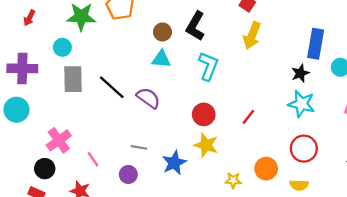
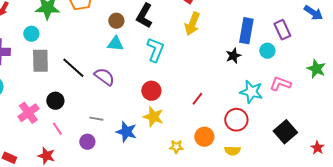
cyan star: (301, 104) -> (251, 92), moved
red line: (248, 117) -> (197, 99), moved
blue star: (174, 163) -> (126, 132), turned -30
black circle: (45, 169) -> (55, 101), moved

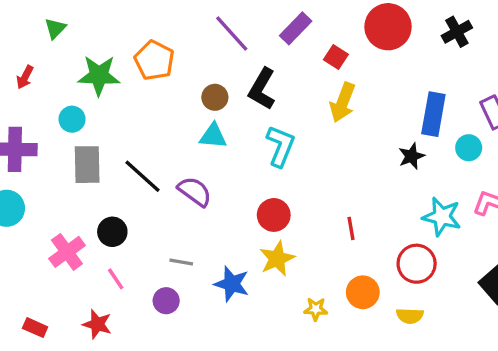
red line: (197, 99) -> (351, 228), turned -48
yellow star: (153, 117) -> (277, 259), turned 30

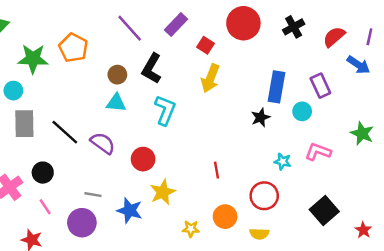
red circle: (274, 215) -> (143, 159), moved
cyan star: (442, 217) -> (283, 162), size x0.6
purple circle: (166, 301) -> (82, 223), size x1.5

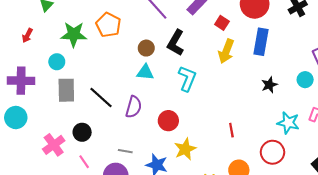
blue rectangle: (276, 87) -> (261, 42), moved
purple semicircle: (103, 143) -> (134, 107), turned 70
cyan star: (283, 162) -> (288, 123), size x1.5

